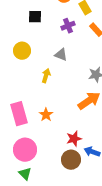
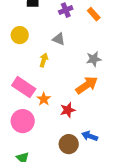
pink rectangle: (19, 114) -> (24, 87), moved, turned -40
red star: (74, 139) -> (68, 110), moved
pink circle: (25, 150) -> (23, 121), moved

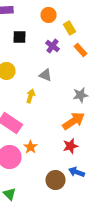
purple cross: (66, 10) -> (52, 46), turned -32
orange star: (44, 99) -> (30, 147), moved
red star: (68, 110) -> (70, 146), moved

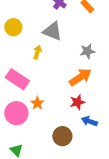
gray triangle: (46, 75) -> (52, 31), size x1.5
blue arrow: (76, 172) -> (89, 121), moved

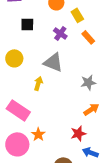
orange arrow: (80, 77) -> (91, 109), moved, size x0.7

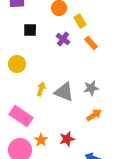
gray triangle: (53, 62) -> (64, 92), moved
red star: (78, 133) -> (67, 139), moved

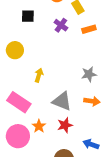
orange rectangle: (91, 43) -> (89, 29), turned -64
gray triangle: (64, 92) -> (62, 101), moved
orange arrow: (94, 115) -> (92, 101), turned 42

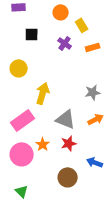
yellow arrow: (39, 75) -> (43, 93), size x1.5
orange arrow: (92, 101) -> (96, 119), turned -35
pink rectangle: (19, 102) -> (23, 120), turned -70

